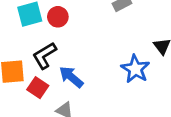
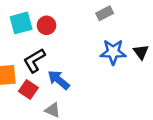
blue star: (135, 69) -> (113, 52), moved, turned -30

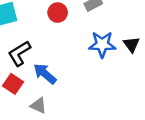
red circle: (47, 25) -> (58, 13), moved

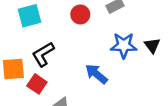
blue arrow: (45, 74) -> (96, 74), moved

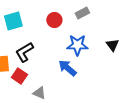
blue star: (124, 45) -> (77, 45), moved

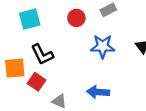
black L-shape: (24, 52) -> (42, 54), turned -85
blue arrow: (67, 68) -> (98, 92), moved, turned -36

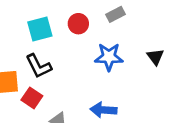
cyan square: (30, 19) -> (40, 29), moved

